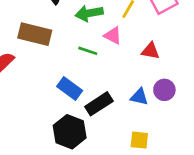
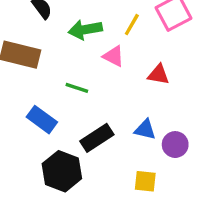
green line: (88, 51) -> (77, 88), moved
blue rectangle: (70, 88) -> (42, 120), moved
purple circle: (164, 90) -> (175, 145), moved

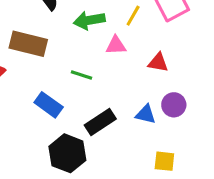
pink triangle: (114, 56) -> (116, 45), turned -30
purple circle: (175, 145) -> (174, 105), moved
yellow square: (145, 181) -> (164, 161), moved

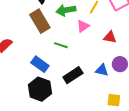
brown rectangle: (28, 44) -> (40, 21), moved, turned 45
pink triangle: (116, 45) -> (83, 26), turned -32
black hexagon: (67, 153) -> (40, 89), moved

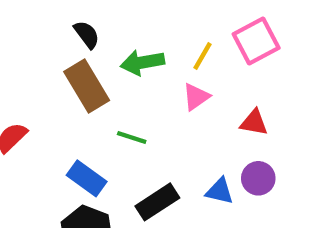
pink triangle: (83, 26) -> (196, 97), moved
red triangle: (110, 37) -> (254, 123), moved

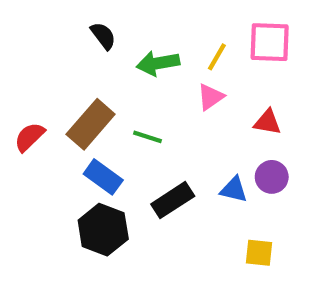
pink square: (256, 41) -> (270, 42), turned 30
brown rectangle: (87, 86) -> (91, 124), moved, turned 72

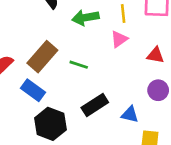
yellow line: (217, 57) -> (123, 14), turned -36
blue rectangle: (103, 177) -> (33, 90), moved
blue triangle: (234, 190) -> (130, 114), moved

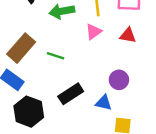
red triangle: (155, 55) -> (128, 35), moved
purple circle: (158, 90) -> (119, 80), moved

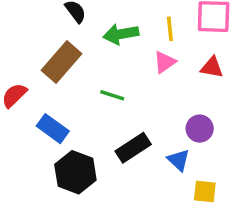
brown rectangle: (21, 48) -> (61, 62), moved
blue triangle: (104, 103) -> (179, 160), turned 30

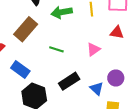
pink triangle: (165, 62) -> (94, 49), moved
purple circle: (200, 129) -> (116, 78), moved

